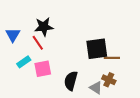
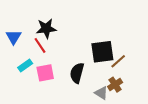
brown line: (112, 58) -> (118, 61), turned -42
brown cross: (109, 80) -> (115, 85), turned 32
black semicircle: (71, 81) -> (77, 73), moved

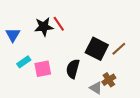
red line: (40, 45) -> (59, 24), moved
black square: (102, 52) -> (97, 49), turned 35
brown line: (118, 61) -> (119, 49), moved

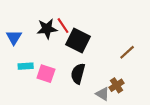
black square: (97, 49) -> (78, 40), moved
cyan rectangle: (24, 62) -> (26, 66), turned 32
pink square: (43, 69) -> (46, 74), turned 30

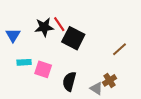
black semicircle: (78, 74) -> (69, 81), moved

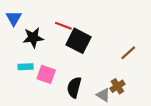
red line: (59, 24) -> (63, 26), turned -35
black star: (44, 27) -> (33, 38), moved
blue triangle: (13, 35) -> (14, 18), moved

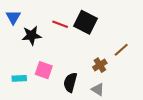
black square: (79, 41) -> (86, 22), moved
cyan rectangle: (26, 67) -> (19, 78), moved
brown cross: (117, 86) -> (100, 65), moved

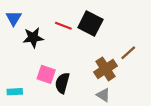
brown cross: (100, 65) -> (106, 69), size x1.5
cyan rectangle: (19, 78) -> (15, 92), moved
black semicircle: (70, 82) -> (62, 83), moved

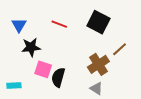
blue triangle: (14, 18) -> (19, 25), moved
black square: (90, 24) -> (98, 22), moved
black star: (33, 38) -> (31, 47), moved

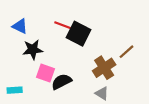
black square: (98, 22) -> (79, 34), moved
blue triangle: (19, 25) -> (20, 26), turned -35
black semicircle: (58, 77) -> (61, 82), turned 48

